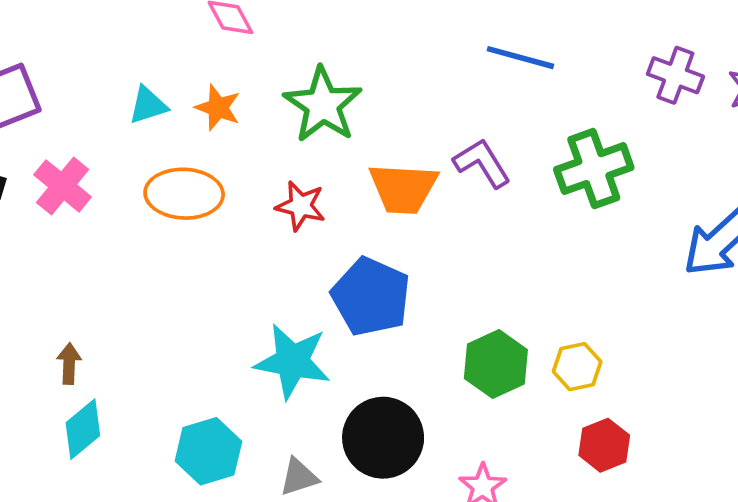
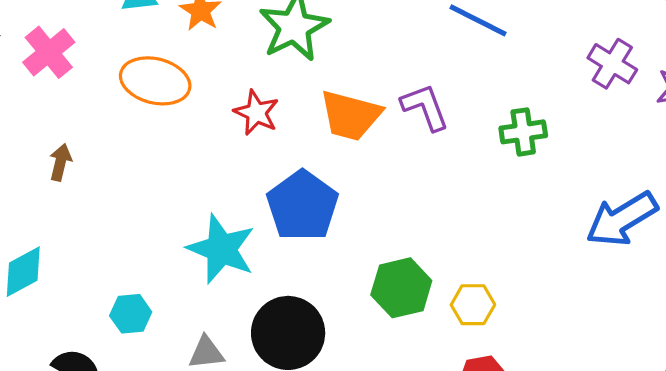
green cross: (594, 169) -> (523, 132), size x0.7
brown arrow: (69, 364) -> (60, 162), moved
cyan hexagon: (208, 451) -> (131, 314), size x0.7

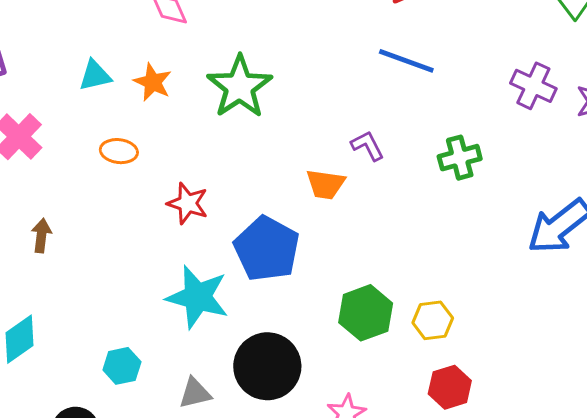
orange ellipse: (155, 81) -> (119, 151), size x0.6
purple L-shape: (425, 107) -> (368, 146), size x0.7
red star: (256, 113) -> (188, 203), moved
orange trapezoid: (351, 115) -> (325, 184), moved, size x0.7

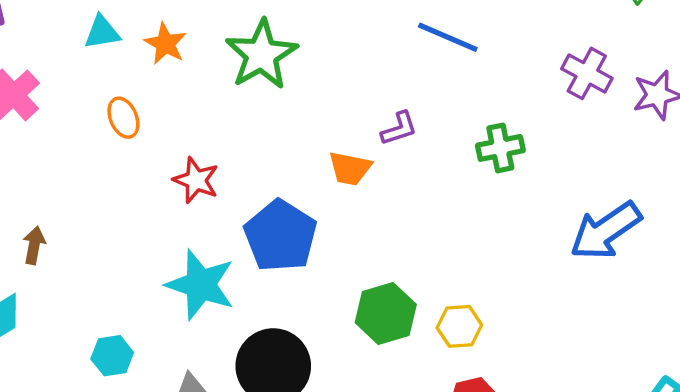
purple L-shape: (368, 146) -> (399, 128), turned 96
orange ellipse: (119, 151) -> (123, 118), turned 57
brown arrow: (41, 236) -> (34, 245), moved

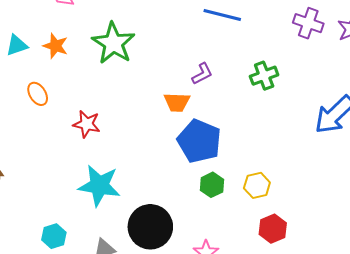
blue pentagon: (280, 236) -> (199, 141), moved
green hexagon: (386, 313) -> (212, 185), size x0.7

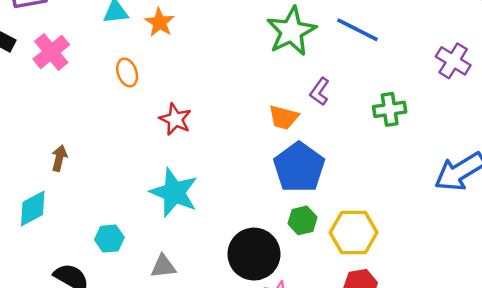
green star: (113, 43) -> (291, 31), moved
purple L-shape: (202, 74) -> (320, 92), turned 140
yellow hexagon: (257, 185) -> (354, 233), size x1.5
black circle: (150, 227) -> (254, 254), moved

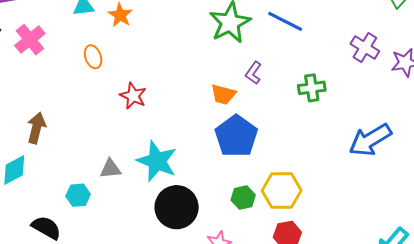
brown arrow: (59, 158) -> (36, 128), size x1.4
cyan star: (174, 192) -> (157, 161), moved
green hexagon: (302, 220) -> (243, 198), moved
black circle: (254, 254) -> (177, 207), moved
gray triangle: (163, 266) -> (110, 169), moved

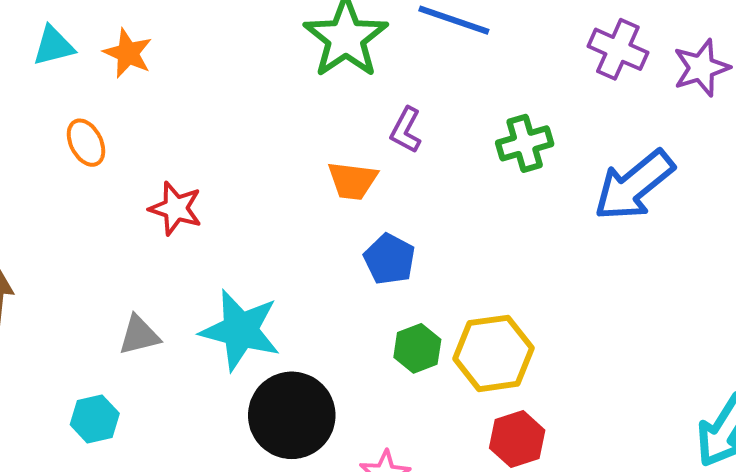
blue pentagon: (236, 136) -> (389, 259), size x0.6
blue arrow: (370, 140) -> (634, 185), moved
gray triangle: (110, 169) -> (139, 335), moved
green hexagon: (243, 198) -> (417, 348), moved

